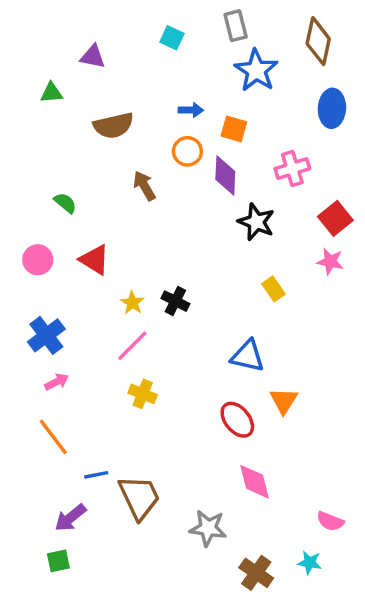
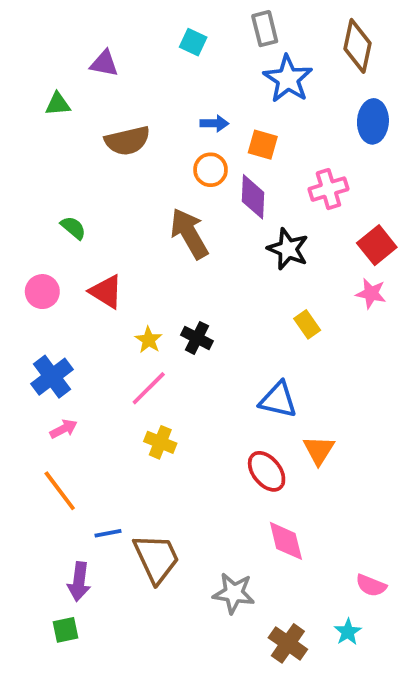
brown arrow: (144, 186) -> (189, 234), moved, size x1.5
purple arrow: (70, 518) -> (79, 582), turned -44
cyan star: (310, 563) -> (348, 632), turned 30

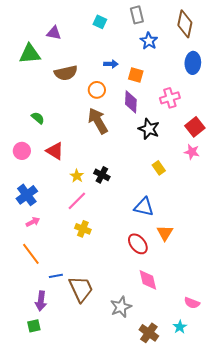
blue star: (288, 79) -> (149, 41), size x0.7
green triangle: (58, 104) -> (30, 54), size x1.6
orange circle: (211, 170) -> (97, 90), moved
gray star: (234, 593) -> (121, 307), turned -30

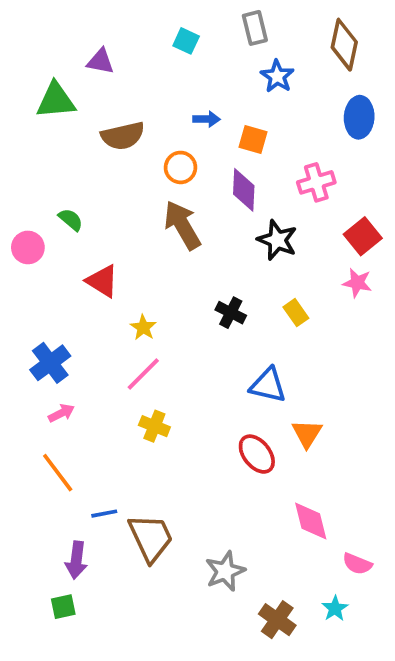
pink circle: (22, 151) -> (28, 247), moved
black cross: (102, 175) -> (231, 313), moved
pink diamond: (148, 280) -> (311, 521), moved

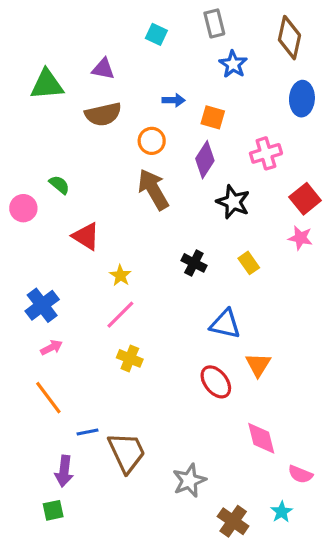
purple triangle: (100, 61) -> (103, 69), moved
purple diamond: (244, 190) -> (205, 160), turned 30

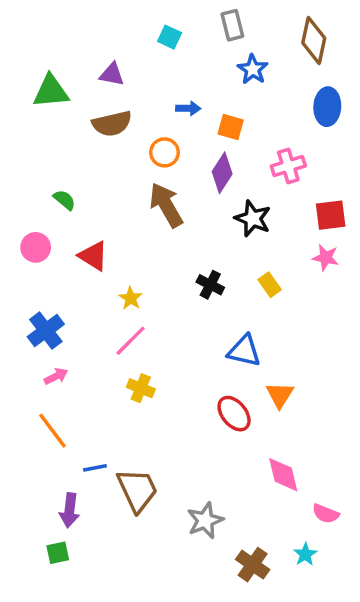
red square: (305, 199) -> (331, 215), turned 32
pink circle: (23, 208) -> (36, 247), moved

